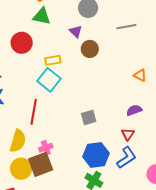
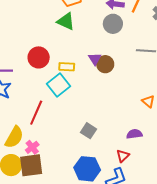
purple triangle: (76, 31) -> (95, 59), moved
red circle: (22, 43) -> (39, 57), moved
gray square: (89, 118) -> (88, 131), turned 35
pink cross: (46, 148) -> (32, 147), moved, turned -32

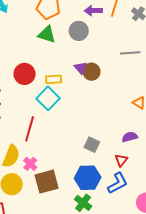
gray circle: (113, 24) -> (79, 31), moved
gray square: (88, 131) -> (92, 145), moved
brown square: (31, 165) -> (47, 182), moved

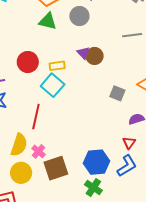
gray square: (92, 145) -> (117, 93), moved

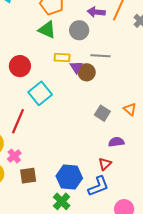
gray line: (132, 35) -> (101, 56), moved
yellow rectangle: (57, 66) -> (62, 58), moved
brown square: (56, 168) -> (28, 176), size x0.7

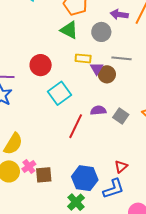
red line: (18, 121) -> (76, 126), moved
purple semicircle: (116, 142) -> (98, 110), moved
pink cross: (14, 156) -> (29, 166), moved

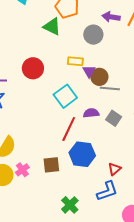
green triangle: (69, 30) -> (52, 27), moved
gray line: (121, 58) -> (110, 88), moved
cyan square: (59, 93) -> (65, 96), moved
brown square: (44, 175) -> (51, 165), moved
blue hexagon: (85, 178) -> (82, 154), moved

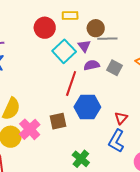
red circle: (33, 68) -> (45, 28), moved
purple triangle: (89, 71) -> (84, 46), moved
pink cross: (22, 170) -> (30, 129), size x1.5
blue L-shape: (107, 191) -> (116, 141), turned 145

